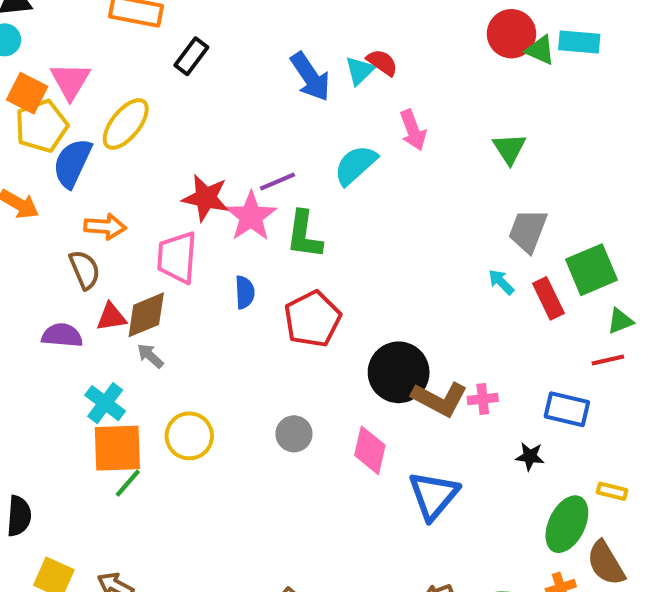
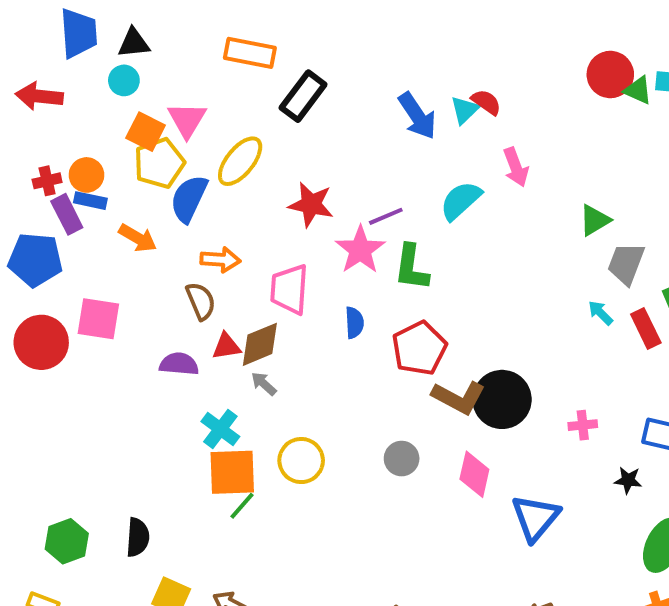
black rectangle: (191, 56) -> (303, 96), size x1.4
green triangle: (509, 149) -> (595, 220), moved, turned 32
red star: (206, 198) -> (311, 204), moved
brown L-shape: (440, 399) -> (459, 397), moved

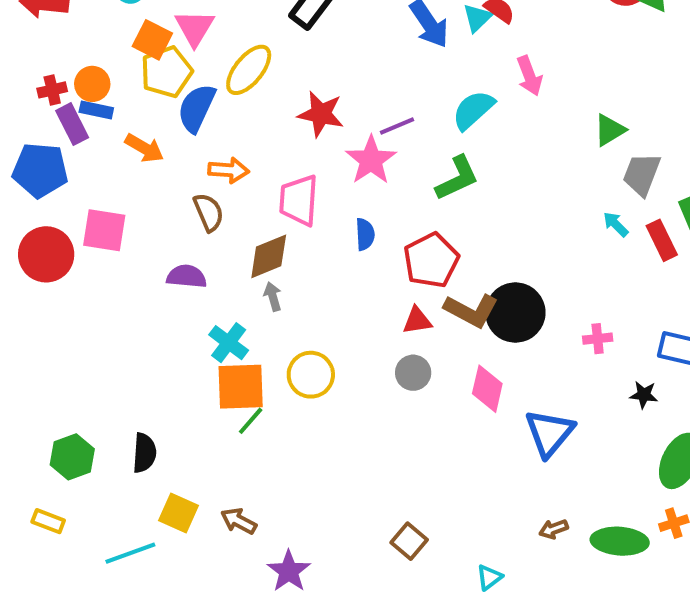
green L-shape: (411, 268) -> (457, 178), moved, turned -123
red triangle: (226, 346) -> (417, 321), moved
gray arrow: (264, 384) -> (273, 296), turned 32

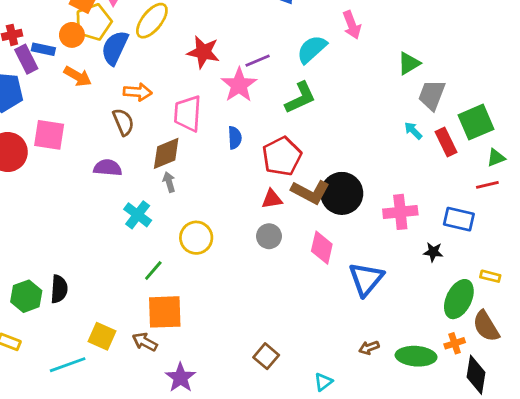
orange circle: (92, 84) -> (72, 35), moved
pink cross: (598, 339) -> (400, 212), size x1.6
orange square: (241, 387) -> (165, 312), moved
black semicircle: (144, 453) -> (59, 289), moved

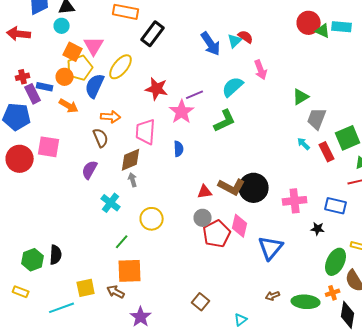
red pentagon: (282, 156) -> (217, 234), moved
purple semicircle: (108, 168) -> (90, 170), turned -66
yellow square: (102, 336) -> (86, 288), turned -36

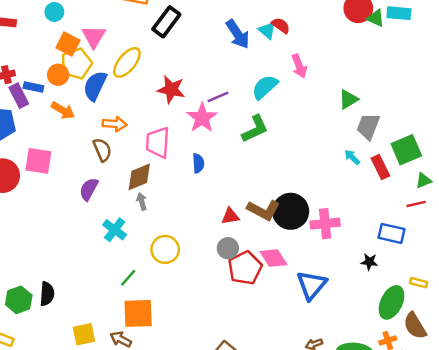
cyan triangle: (235, 41) -> (267, 30), turned -35
pink cross: (295, 201) -> (325, 224), moved
pink diamond: (240, 226) -> (273, 258), turned -45

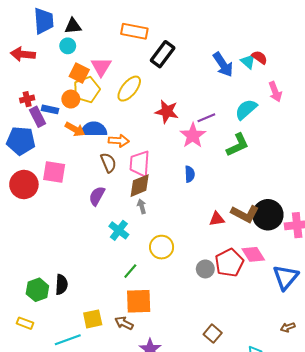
blue semicircle: (95, 86) -> (94, 129), moved, turned 65
pink trapezoid: (158, 142) -> (140, 164), moved
gray circle: (228, 248) -> (205, 269), moved

